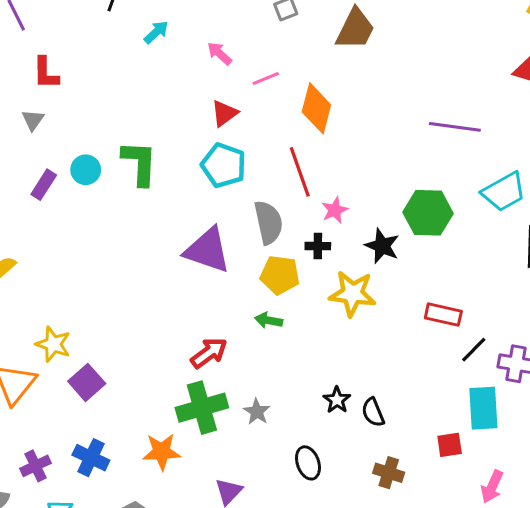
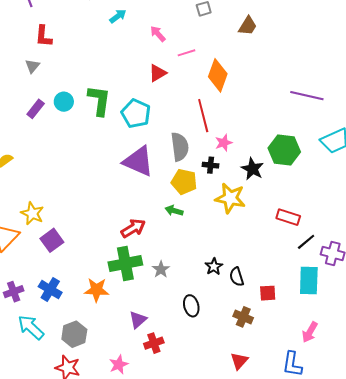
brown trapezoid: (355, 29) -> (248, 26), size x0.7
cyan pentagon: (224, 165) -> (136, 114), moved
red square: (450, 445) -> (268, 293), moved

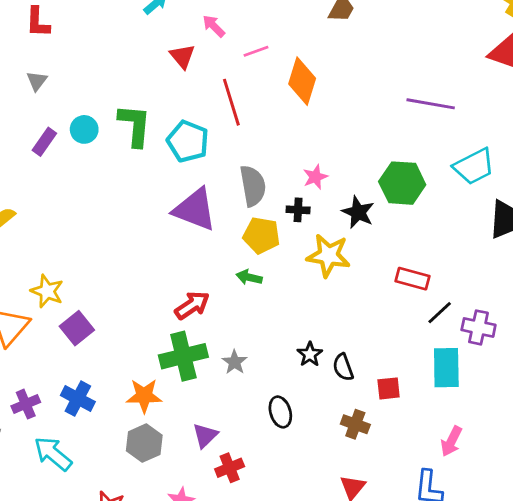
red L-shape: (43, 36) -> (38, 22), moved
red triangle: (158, 73) -> (182, 56), moved, turned -36
red line: (203, 116) -> (231, 102), moved
gray hexagon: (74, 334) -> (144, 443), moved

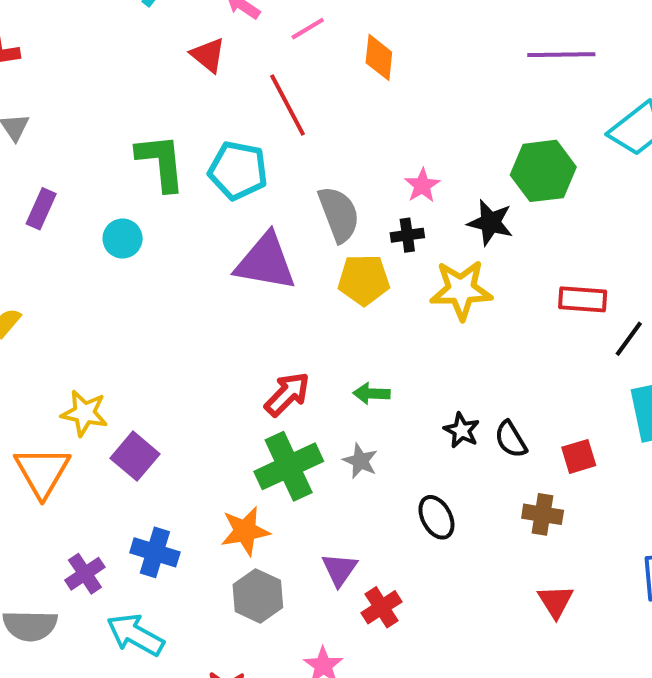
orange diamond: (302, 81) -> (379, 57), size x0.7
cyan circle: (84, 129) -> (123, 239), moved
green arrow: (249, 277) -> (371, 393), moved

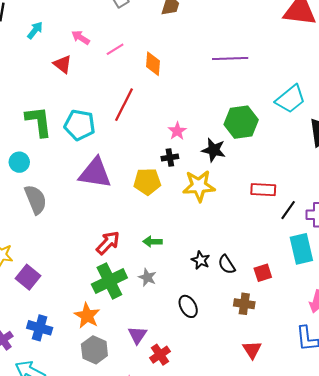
purple line: (561, 55) -> (230, 59), moved
red line: (287, 105) -> (124, 105), moved, turned 56
gray semicircle: (339, 214) -> (36, 200), moved
orange star: (245, 531) -> (87, 316), turned -30

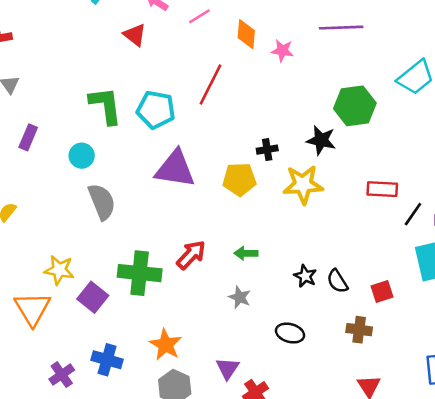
pink star: (177, 131) -> (282, 51), moved, turned -30
green cross: (109, 281) -> (140, 273), moved, turned 32
black ellipse: (188, 306) -> (290, 333), turned -45

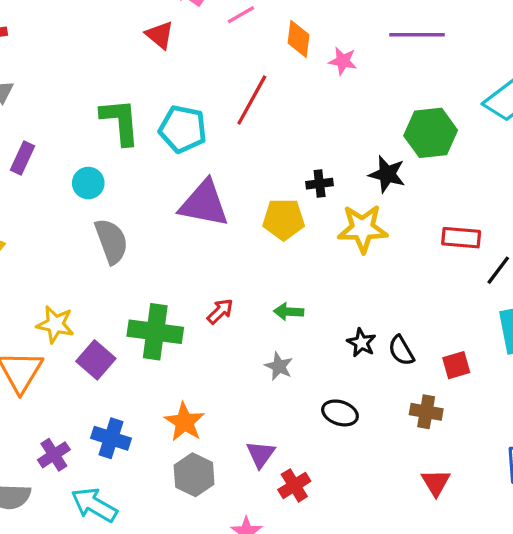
red arrow: (191, 255) -> (220, 311), size x0.7

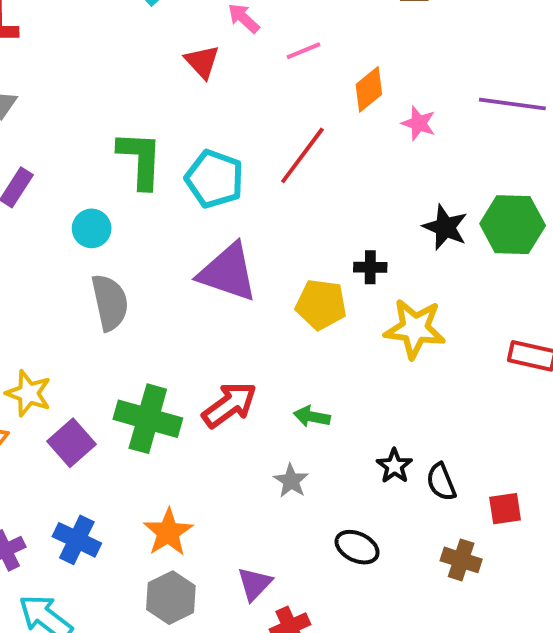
orange diamond: (298, 39) -> (369, 89), turned 36
black star: (387, 174) -> (445, 227), moved
red arrow: (220, 311) -> (229, 405), size x1.6

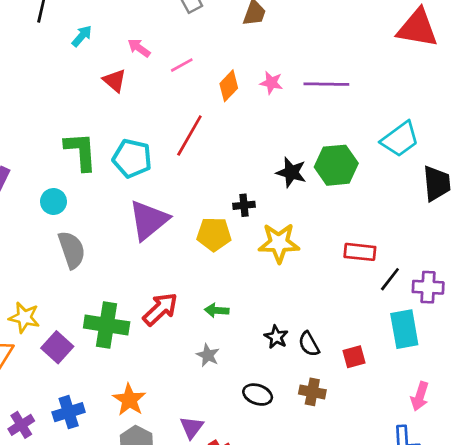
pink star: (419, 123) -> (271, 83), moved
purple triangle: (228, 272) -> (149, 220), turned -51
blue cross: (77, 540) -> (69, 412), turned -36
brown cross: (461, 560) -> (312, 392), moved

